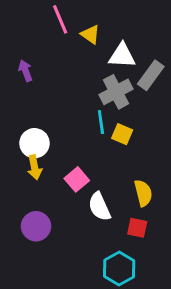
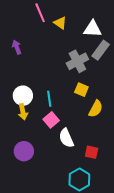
white triangle: (122, 56) -> (93, 29), moved
cyan line: (101, 122) -> (49, 99), moved
yellow semicircle: (143, 193) -> (96, 109), moved, turned 42

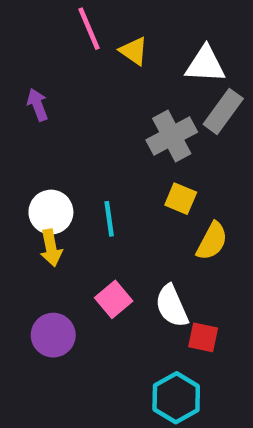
pink square: (51, 120) -> (114, 299), moved
white semicircle: (66, 138) -> (172, 306), moved

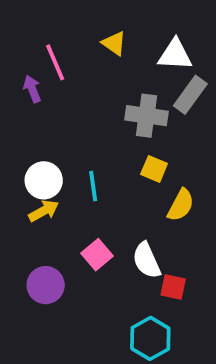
pink line: (89, 29) -> (55, 62), moved
gray cross: (172, 136) -> (147, 116), turned 36
yellow arrow: (51, 248) -> (44, 211), turned -108

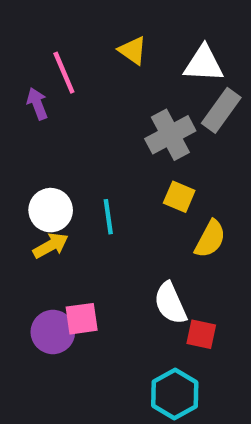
gray cross: (147, 116) -> (170, 135), turned -36
pink square: (97, 255) -> (82, 319), moved, turned 32

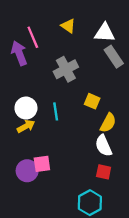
purple arrow: (37, 104) -> (19, 53), size x1.5
gray rectangle: (221, 110) -> (114, 57), turned -70
gray cross: (170, 135) -> (66, 69), moved
white semicircle: (170, 303) -> (104, 146), moved

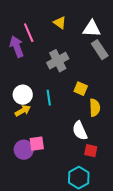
yellow semicircle: (108, 123) -> (95, 108), turned -30
white semicircle: (104, 146) -> (80, 131), moved

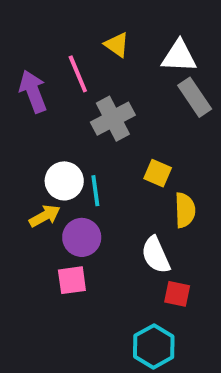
pink line: (29, 33) -> (78, 74), moved
white circle: (23, 95) -> (64, 181), moved
purple circle: (24, 150) -> (82, 237), moved

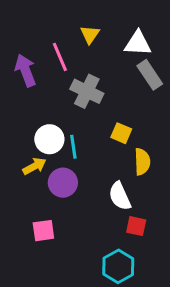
yellow triangle: (117, 45) -> (90, 34), turned 30
gray cross: (113, 119) -> (87, 91), turned -36
pink square: (72, 280) -> (43, 231), moved

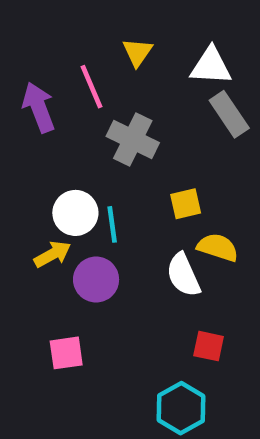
yellow square: (121, 133) -> (186, 204), turned -36
yellow semicircle: (142, 162) -> (218, 247), turned -70
white semicircle: (120, 196) -> (183, 275), moved

